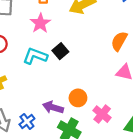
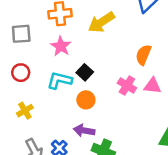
orange circle: (78, 98) -> (86, 100), moved
pink cross: (102, 114) -> (127, 85), moved

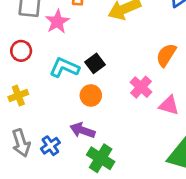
pink star: (61, 46) -> (57, 22), moved
pink triangle: (152, 86) -> (169, 105), moved

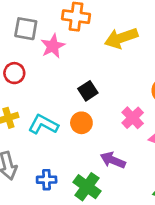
cyan L-shape: (64, 68) -> (43, 124), moved
purple arrow: (82, 130) -> (113, 160), moved
blue cross: (50, 146) -> (47, 180), moved, turned 30

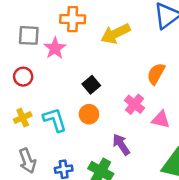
cyan L-shape: (43, 124) -> (55, 120), turned 52
purple arrow: (113, 160) -> (121, 145), turned 40

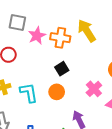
orange cross: (73, 19) -> (60, 38), moved
yellow arrow: (116, 34) -> (87, 31), turned 75

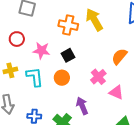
pink star: (37, 36) -> (41, 51), moved, turned 30

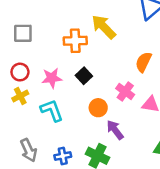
yellow cross: (10, 70) -> (20, 96), moved
orange circle: (62, 78) -> (98, 108), moved

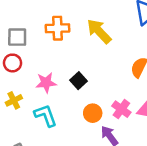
orange cross: (75, 41) -> (58, 28), moved
red circle: (20, 72) -> (13, 63), moved
pink cross: (125, 92) -> (121, 109), moved

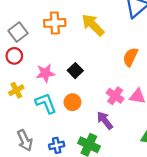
gray square: (17, 37) -> (18, 32), turned -36
orange circle: (93, 113) -> (72, 102), moved

